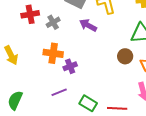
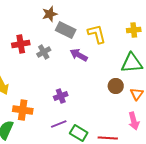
orange cross: (53, 53) -> (23, 110), moved
purple line: (59, 92) -> (59, 124), moved

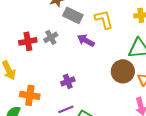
red cross: (21, 44) -> (28, 41), moved
brown circle: (116, 86) -> (123, 71), size x1.5

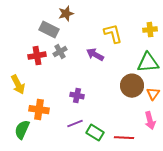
gray rectangle: (73, 15) -> (49, 30), moved
purple cross: (68, 81) -> (77, 96), turned 32

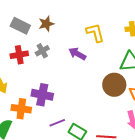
brown star: (66, 14) -> (46, 24), moved
gray rectangle: (49, 30) -> (20, 26), moved
purple cross: (77, 96) -> (42, 95), moved, size x1.5

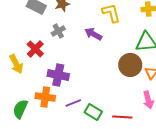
red cross: (19, 55) -> (35, 49), moved, turned -36
orange cross: (21, 109) -> (45, 97), moved

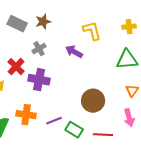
brown circle: (130, 65) -> (93, 101), moved
purple cross: (58, 75) -> (39, 80), moved

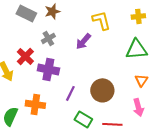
purple arrow: (74, 52) -> (83, 41), turned -78
purple line: (54, 121) -> (70, 93), moved, turned -42

